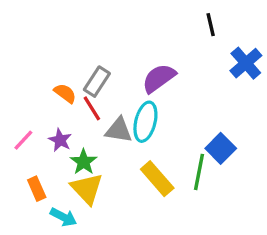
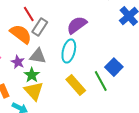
orange semicircle: (65, 93) -> (21, 34), size x1.6
red line: (92, 108) -> (29, 14), moved
gray triangle: (119, 130) -> (38, 56), moved
green line: (199, 172) -> (101, 81), turned -40

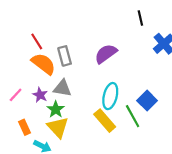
red line: (29, 14) -> (37, 41), moved
gray rectangle: (40, 27) -> (65, 56), turned -48
cyan ellipse: (69, 51) -> (110, 96), moved

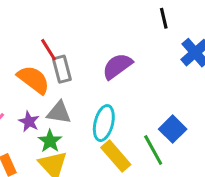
red line: (37, 41) -> (48, 50), moved
cyan ellipse: (110, 96) -> (104, 123), moved

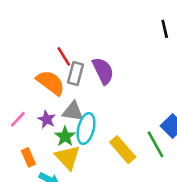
purple semicircle: (117, 66) -> (103, 71), moved, turned 100
gray rectangle: (62, 69) -> (76, 73), turned 30
cyan ellipse: (104, 123) -> (86, 129), moved

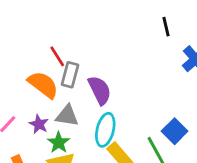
purple semicircle: (103, 71) -> (100, 90), moved
cyan ellipse: (86, 129) -> (105, 130), moved

